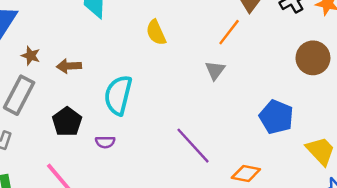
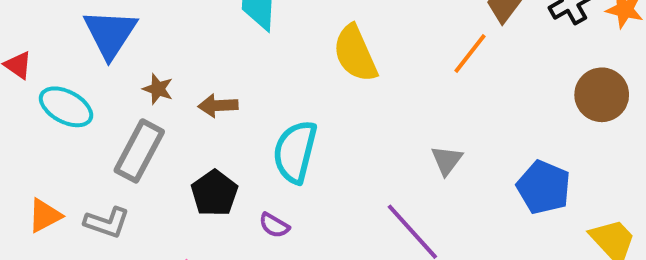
yellow semicircle: (156, 32) -> (355, 53), size x1.4
gray triangle: (215, 70) -> (447, 160), moved
purple semicircle: (105, 142) -> (274, 225), turned 30

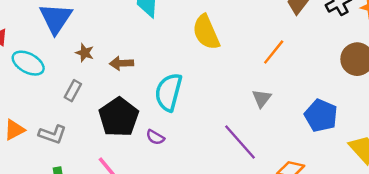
orange line: (470, 54) -> (274, 52), moved
gray rectangle: (139, 151) -> (73, 91), size x0.6
black pentagon: (214, 193) -> (119, 117), size x1.4

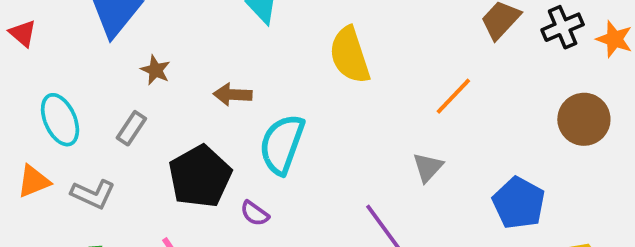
cyan ellipse: (28, 63) -> (60, 120), moved, turned 32
brown arrow: (121, 63) -> (233, 95), moved

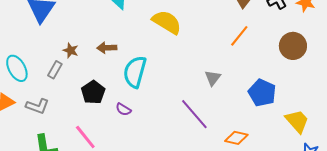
yellow semicircle: (350, 55) -> (167, 22), turned 144
brown star: (155, 70) -> (71, 50), moved
orange line: (453, 96) -> (239, 36), moved
black pentagon: (200, 176) -> (93, 92), size x0.7

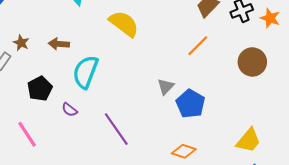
blue pentagon: (262, 93) -> (191, 104), moved
purple line: (194, 114) -> (116, 129), moved
yellow trapezoid: (297, 121) -> (249, 140), turned 76

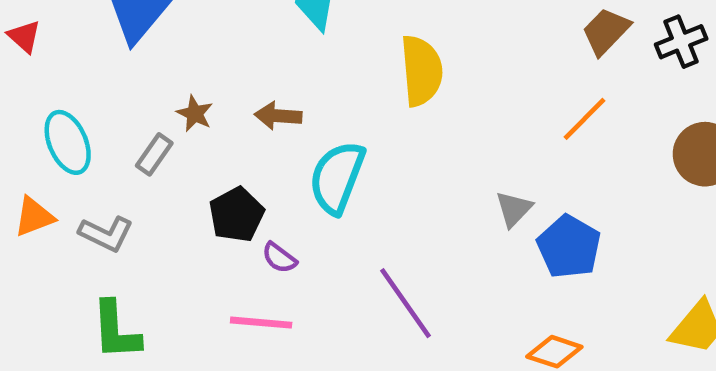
yellow semicircle: (124, 24) -> (421, 71), turned 48
purple semicircle: (70, 110) -> (279, 258), moved
pink line: (27, 134) -> (261, 323), moved, turned -52

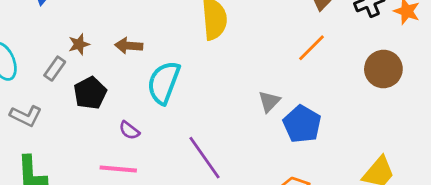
brown star: (195, 114) -> (79, 44), turned 30
black pentagon: (237, 215) -> (90, 93), moved

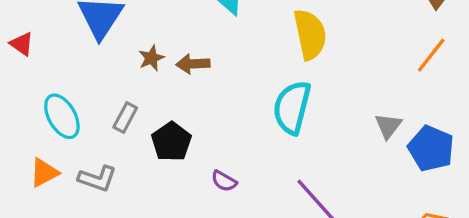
brown star: (79, 44) -> (151, 58), moved
brown arrow: (129, 46) -> (193, 64), moved
cyan semicircle: (164, 83) -> (292, 107), moved

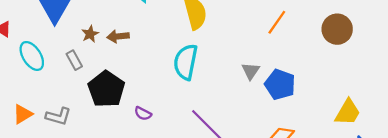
cyan ellipse: (62, 116) -> (32, 56), moved
gray rectangle: (125, 118) -> (74, 60), moved, turned -54
black pentagon: (171, 142) -> (106, 89), size x1.4

